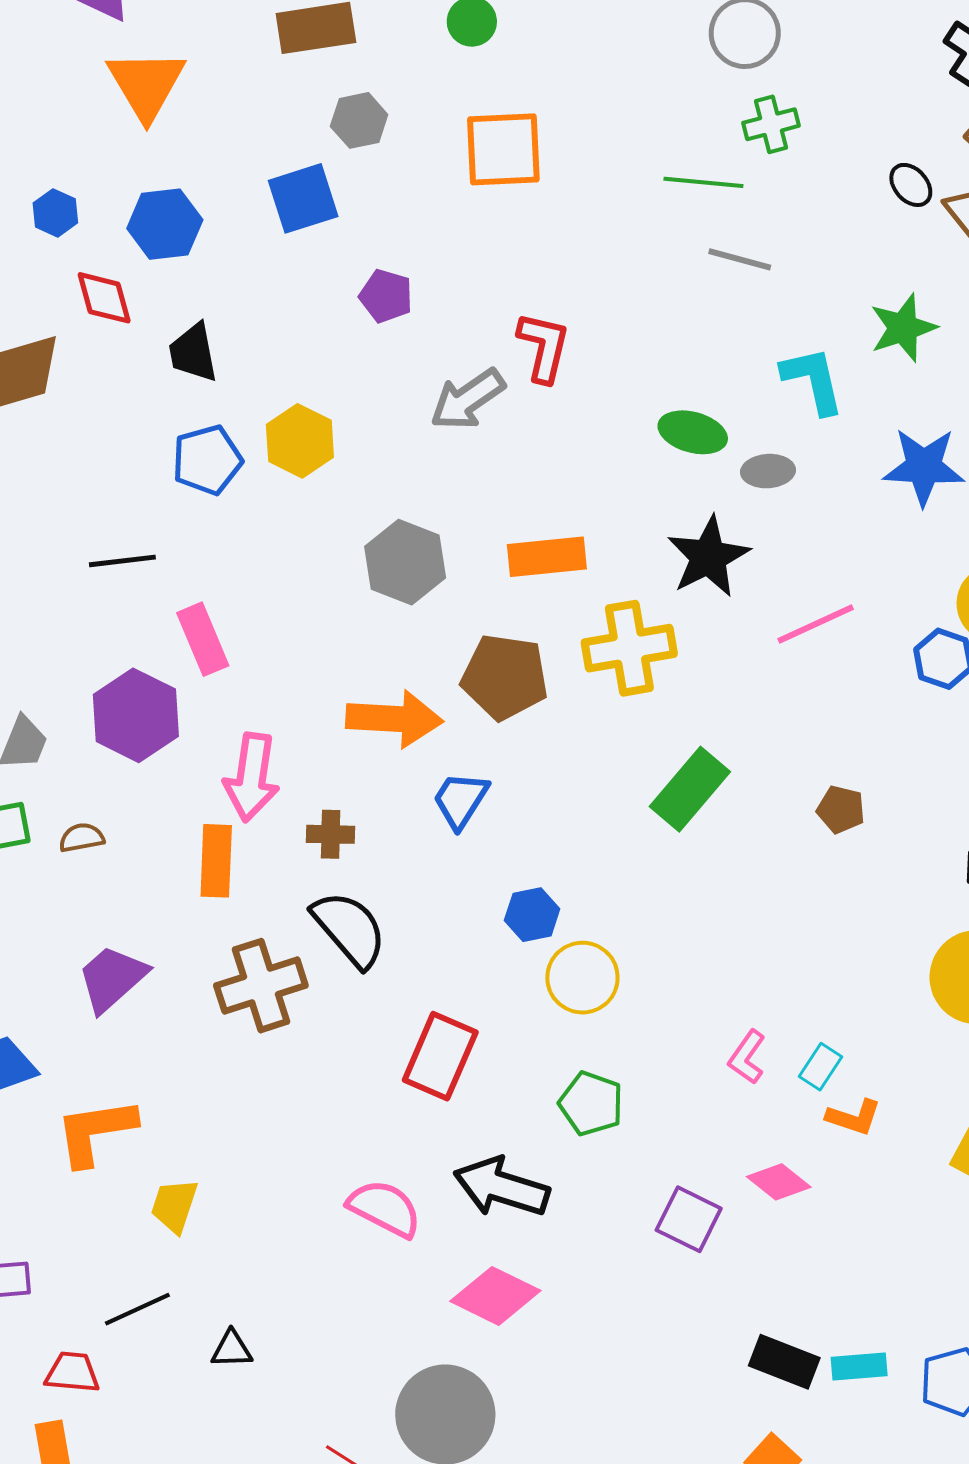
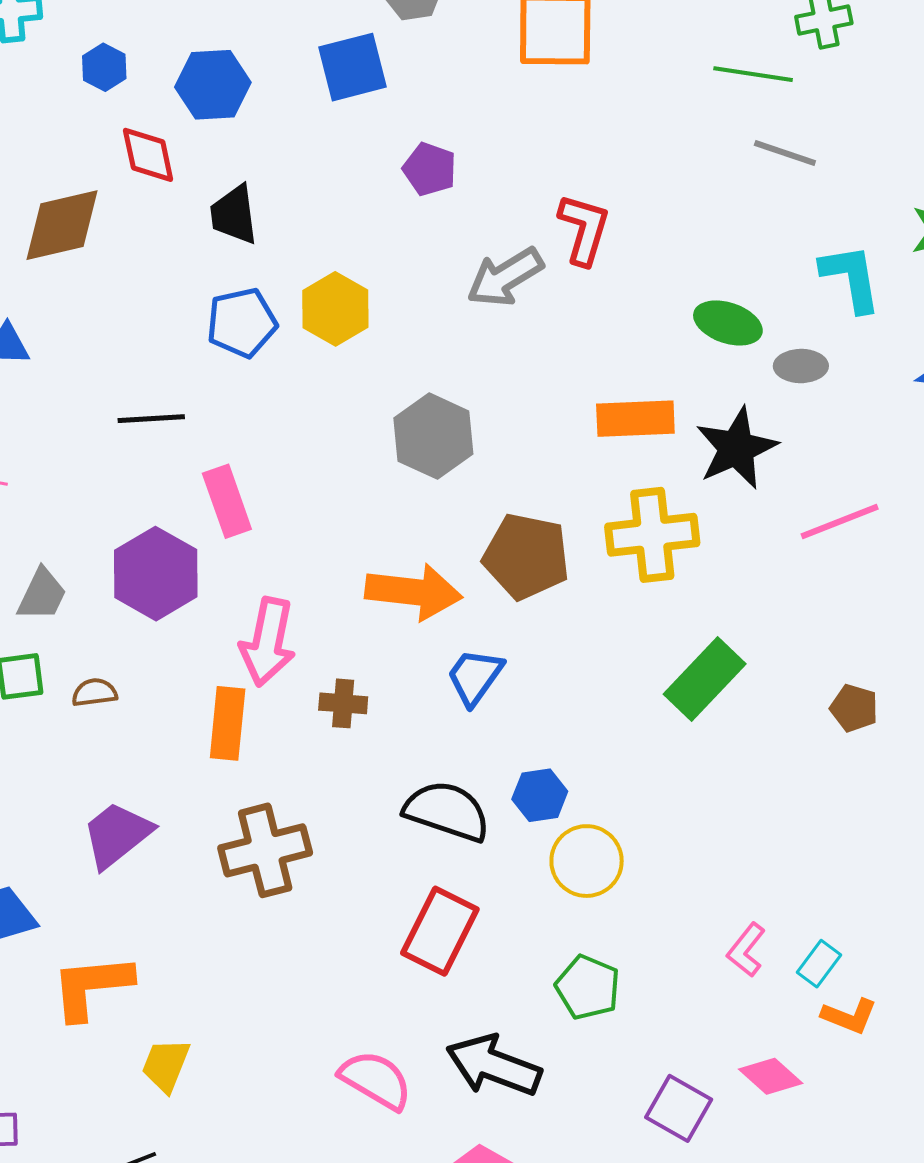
orange rectangle: (547, 557) -> (635, 419), moved
black semicircle: (349, 929) -> (447, 811), moved, turned -34

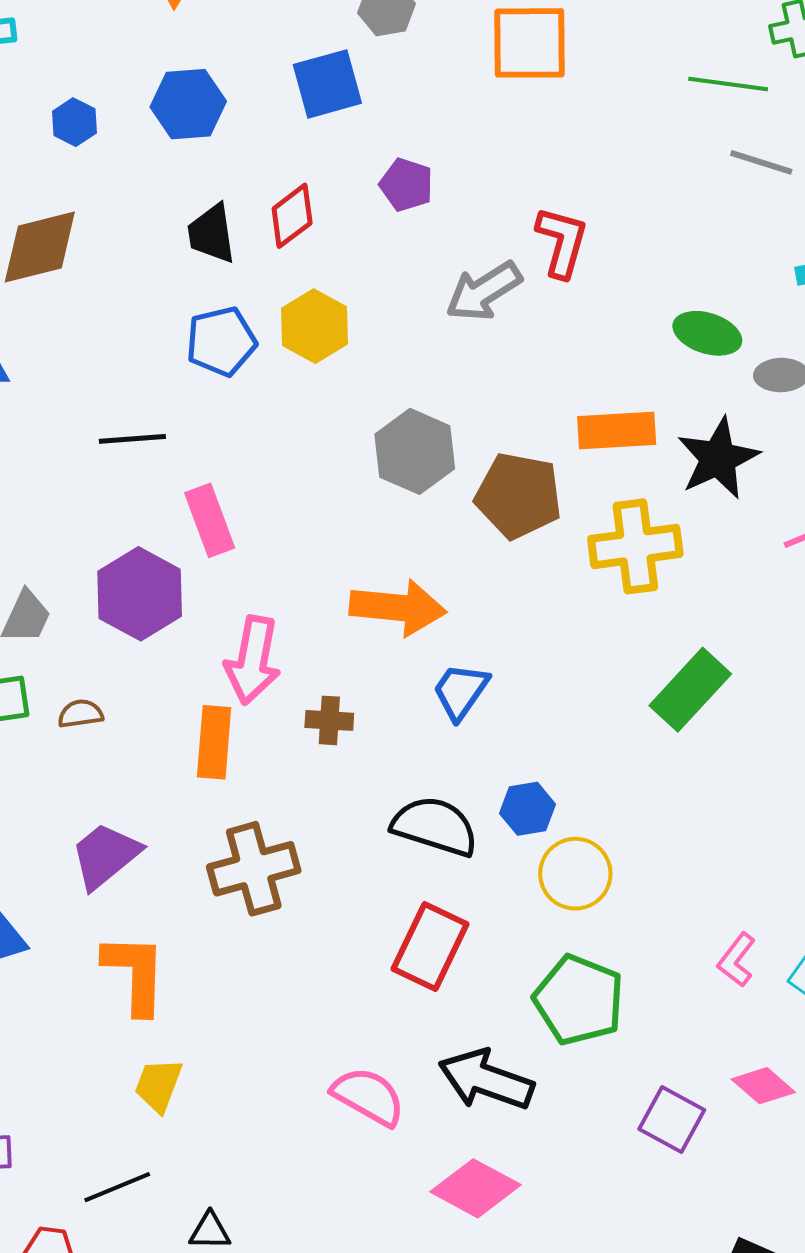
blue hexagon: (104, 67) -> (74, 122), moved
red diamond: (148, 155) -> (292, 216), moved, turned 66
brown pentagon: (526, 556) -> (518, 496), moved
orange L-shape: (92, 987) -> (135, 974), moved, turned 98
green pentagon: (588, 987) -> (579, 1000), size x1.4

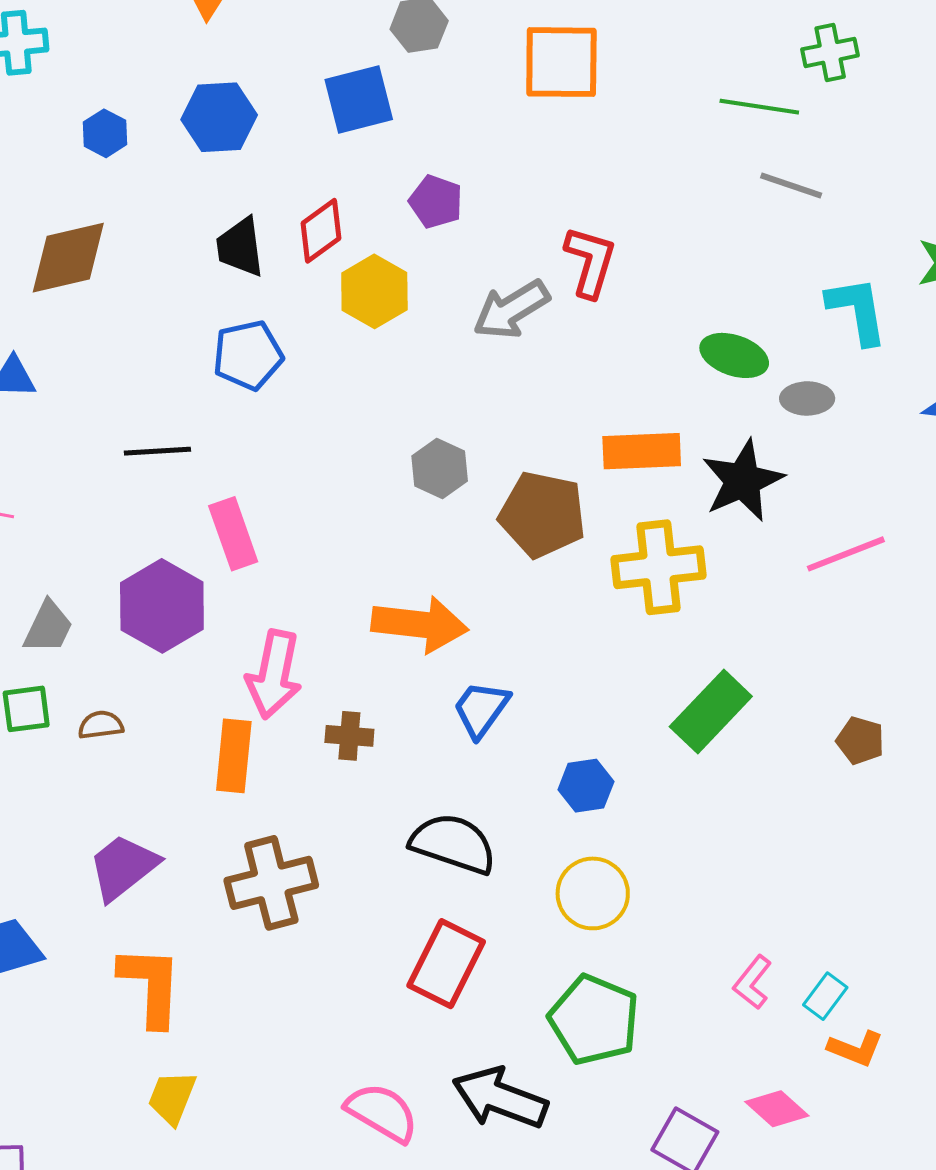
yellow hexagon: (315, 326) -> (374, 291), moved
gray hexagon: (415, 451) -> (440, 469), size x0.7
blue hexagon: (527, 809) -> (586, 786), moved

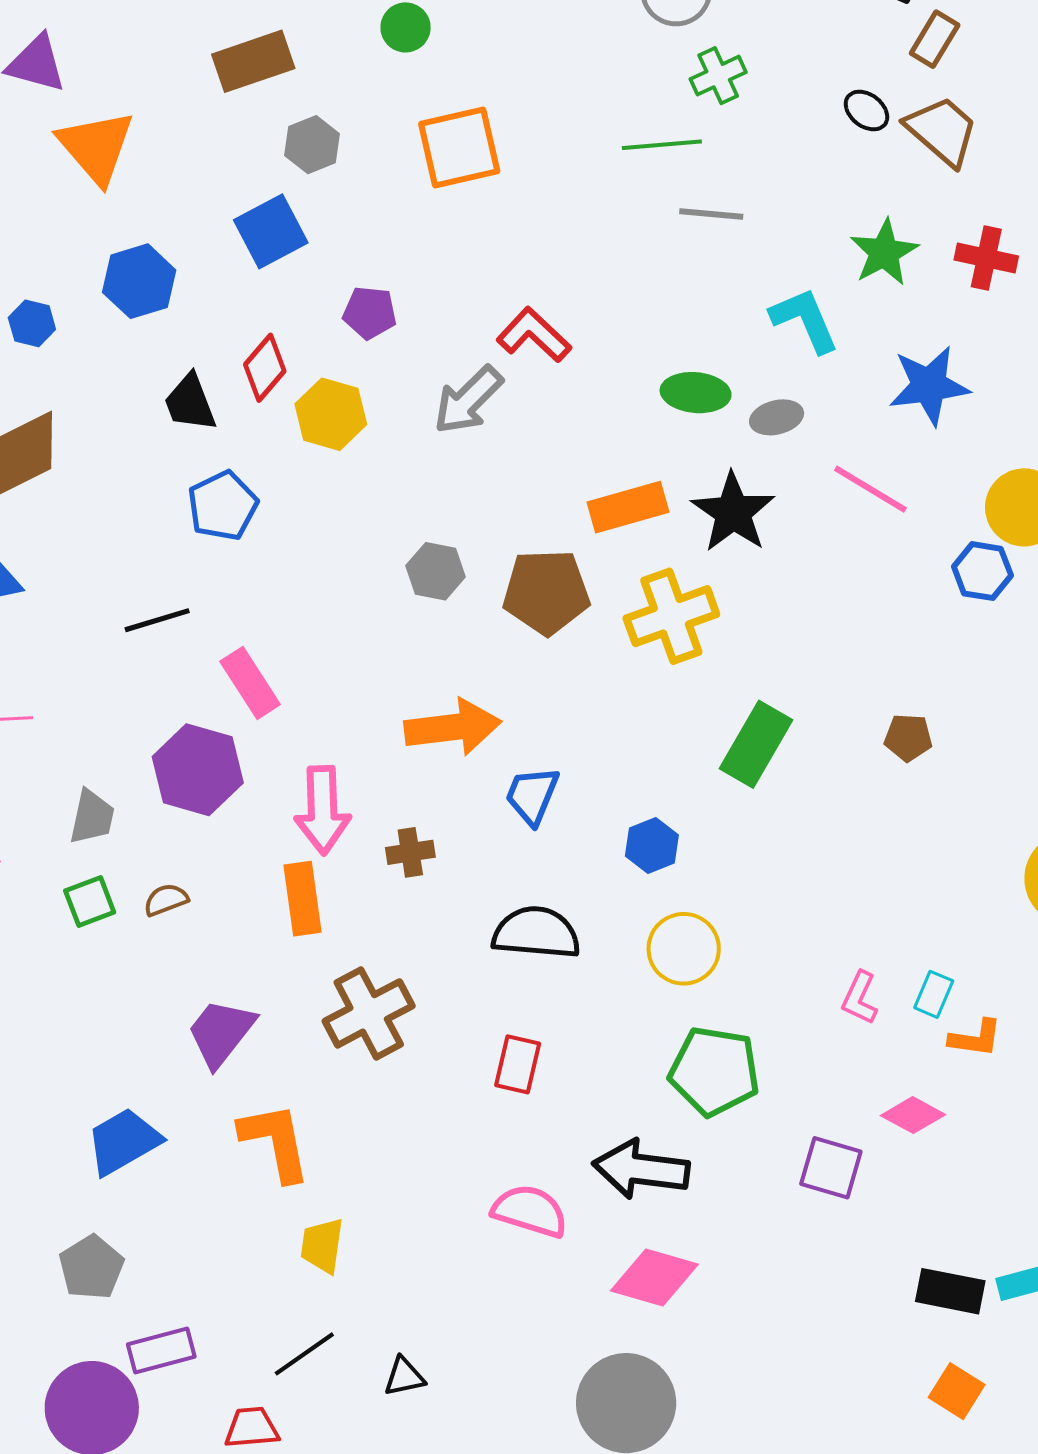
red L-shape: (590, 262) -> (534, 335), turned -50
pink line: (846, 554) -> (870, 489), moved, turned 66
red rectangle: (446, 964) -> (518, 1064), moved, size x0.7

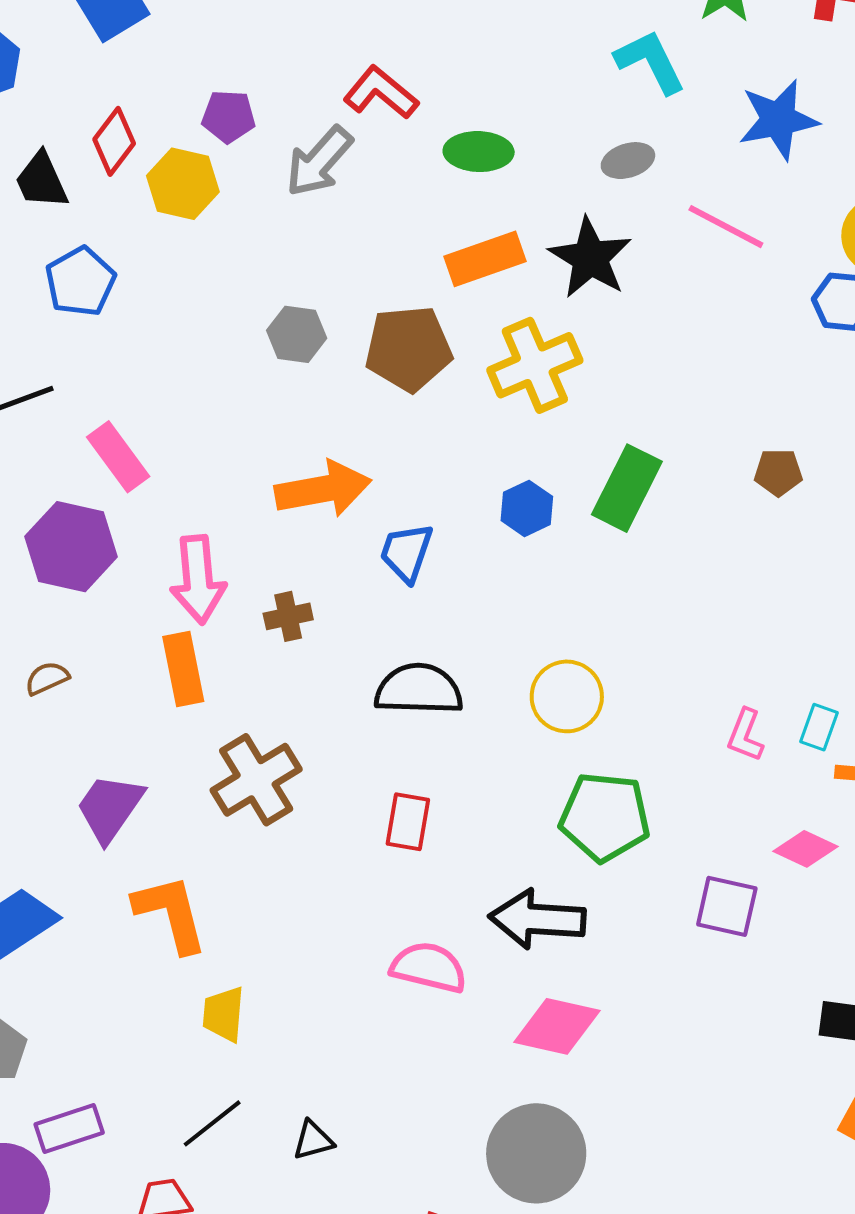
purple pentagon: (370, 313) -> (229, 116), moved
green ellipse: (696, 393) -> (479, 152), moved
blue hexagon: (652, 845) -> (527, 508), moved

